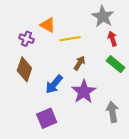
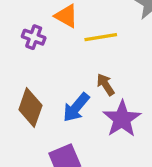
brown arrow: (80, 63) -> (106, 85), moved, turned -64
brown diamond: (24, 69) -> (30, 107), moved

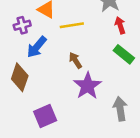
purple cross: (34, 37) -> (22, 25), turned -35
blue arrow: (76, 107) -> (37, 47), moved

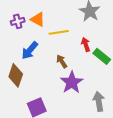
purple cross: (22, 25) -> (18, 21), moved
red arrow: (120, 25) -> (86, 44), moved

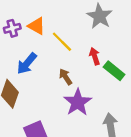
yellow line: (59, 32) -> (62, 42), turned 54

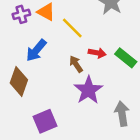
red arrow: (95, 56) -> (97, 53), moved, turned 119

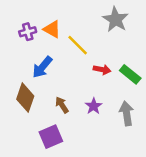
brown arrow: (76, 64) -> (62, 105), moved
purple star: (88, 90) -> (94, 106), size x0.6
gray arrow: (122, 114) -> (126, 113), moved

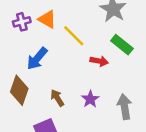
green rectangle: (130, 74) -> (122, 45), moved

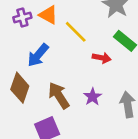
brown arrow: (57, 98) -> (59, 95), size x1.5

